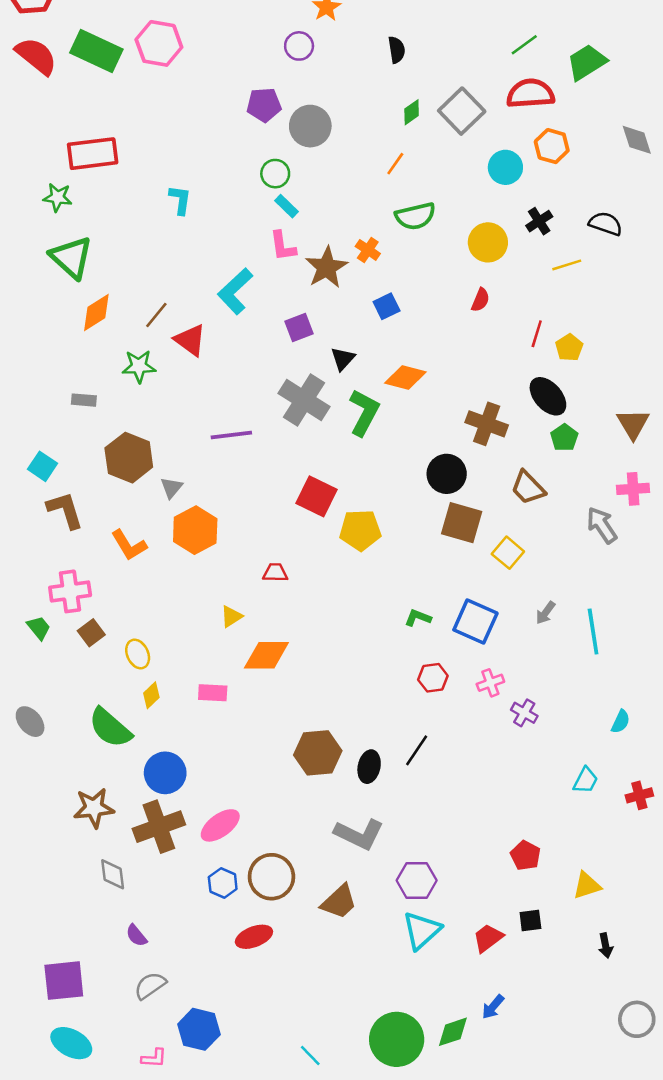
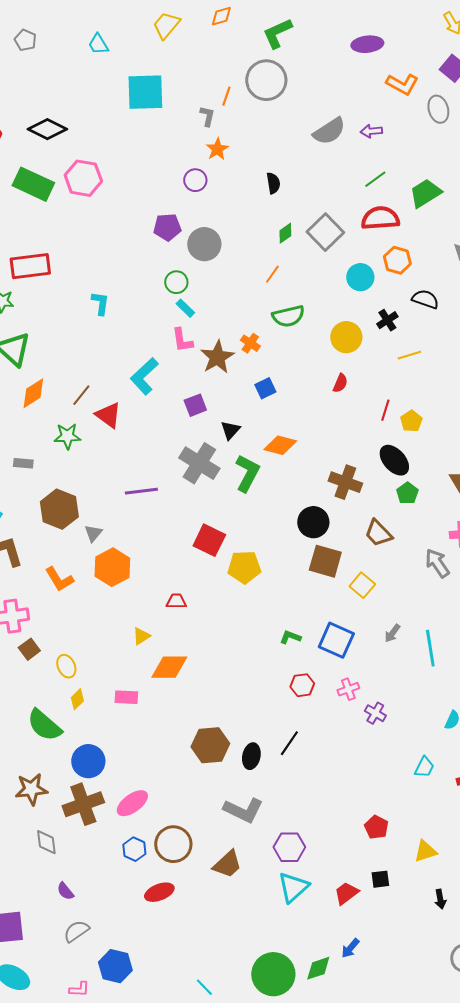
black semicircle: (606, 224) -> (425, 299), moved

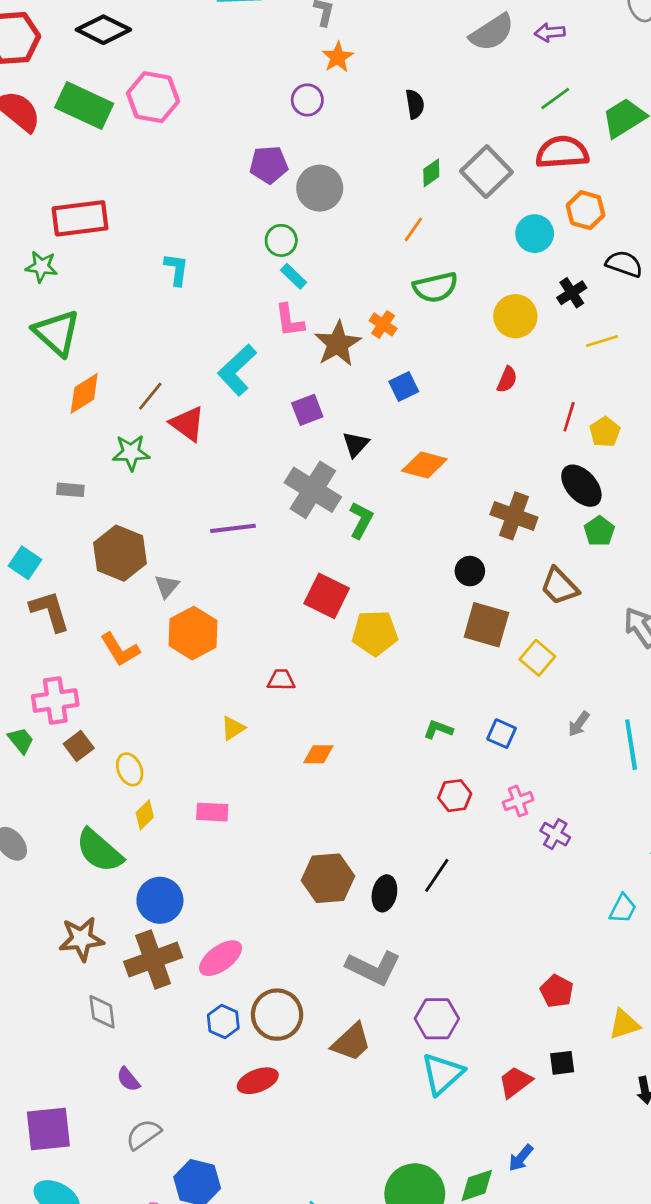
green L-shape: (247, 473) -> (361, 520), moved, size x0.7
black circle: (313, 522) -> (470, 571), size x0.7
blue square: (336, 640) -> (502, 734), size x0.6
orange diamond: (169, 667) -> (318, 754), moved, size x0.6

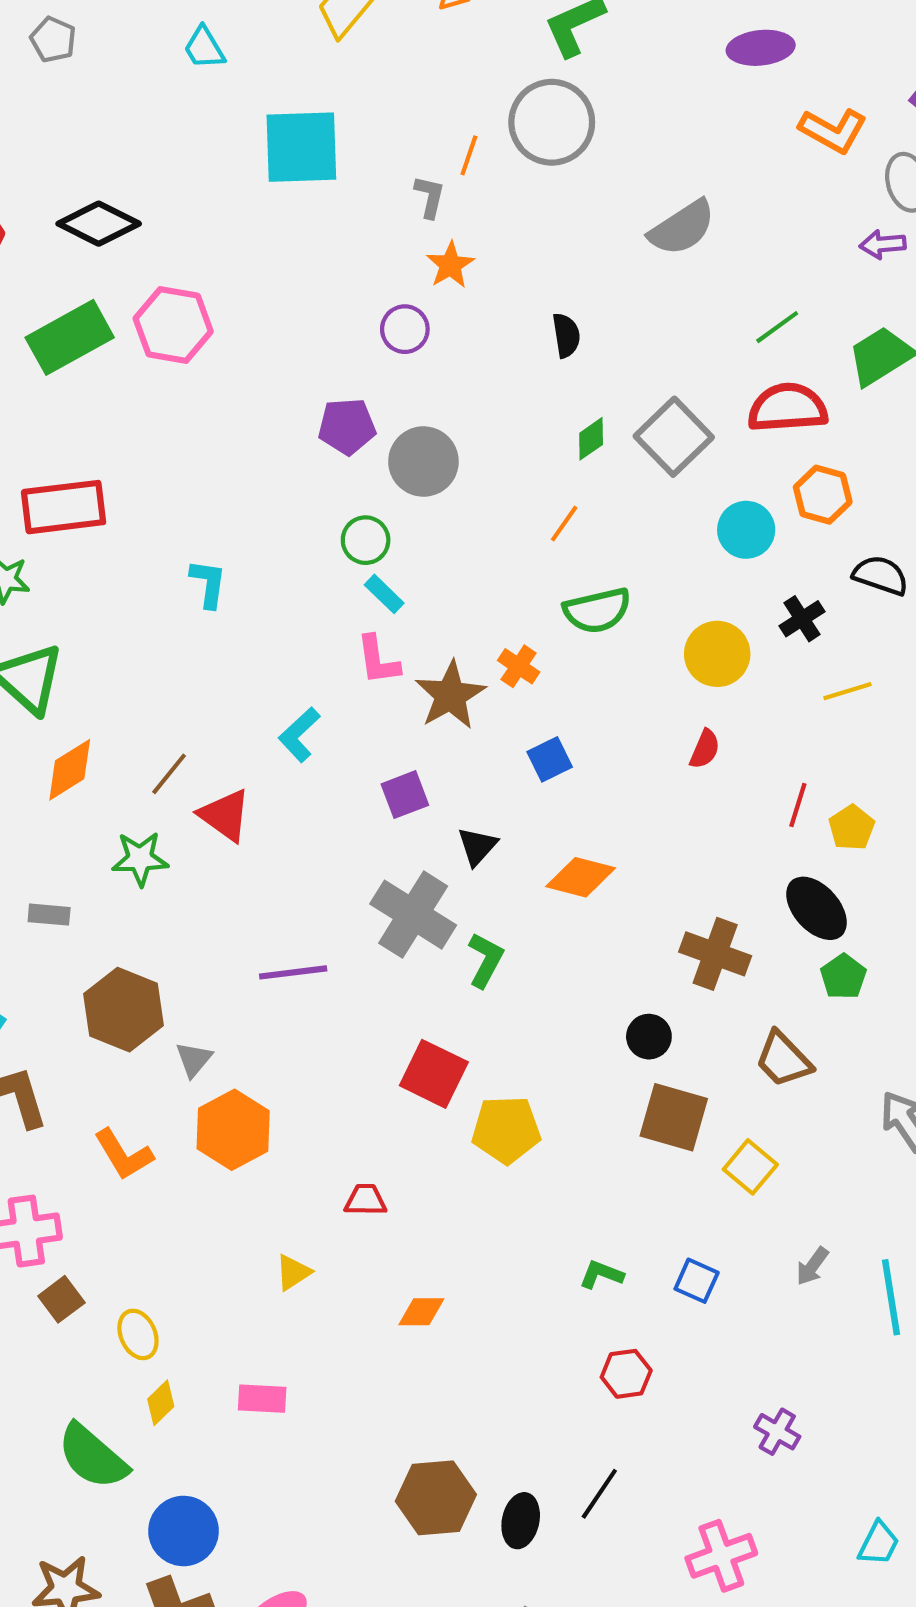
purple arrow: (550, 32) -> (883, 244), moved
green rectangle: (84, 105) -> (70, 337), turned -54
cyan L-shape: (237, 370) -> (299, 735), size x0.7
pink cross: (518, 801) -> (721, 1556), moved, size x1.5

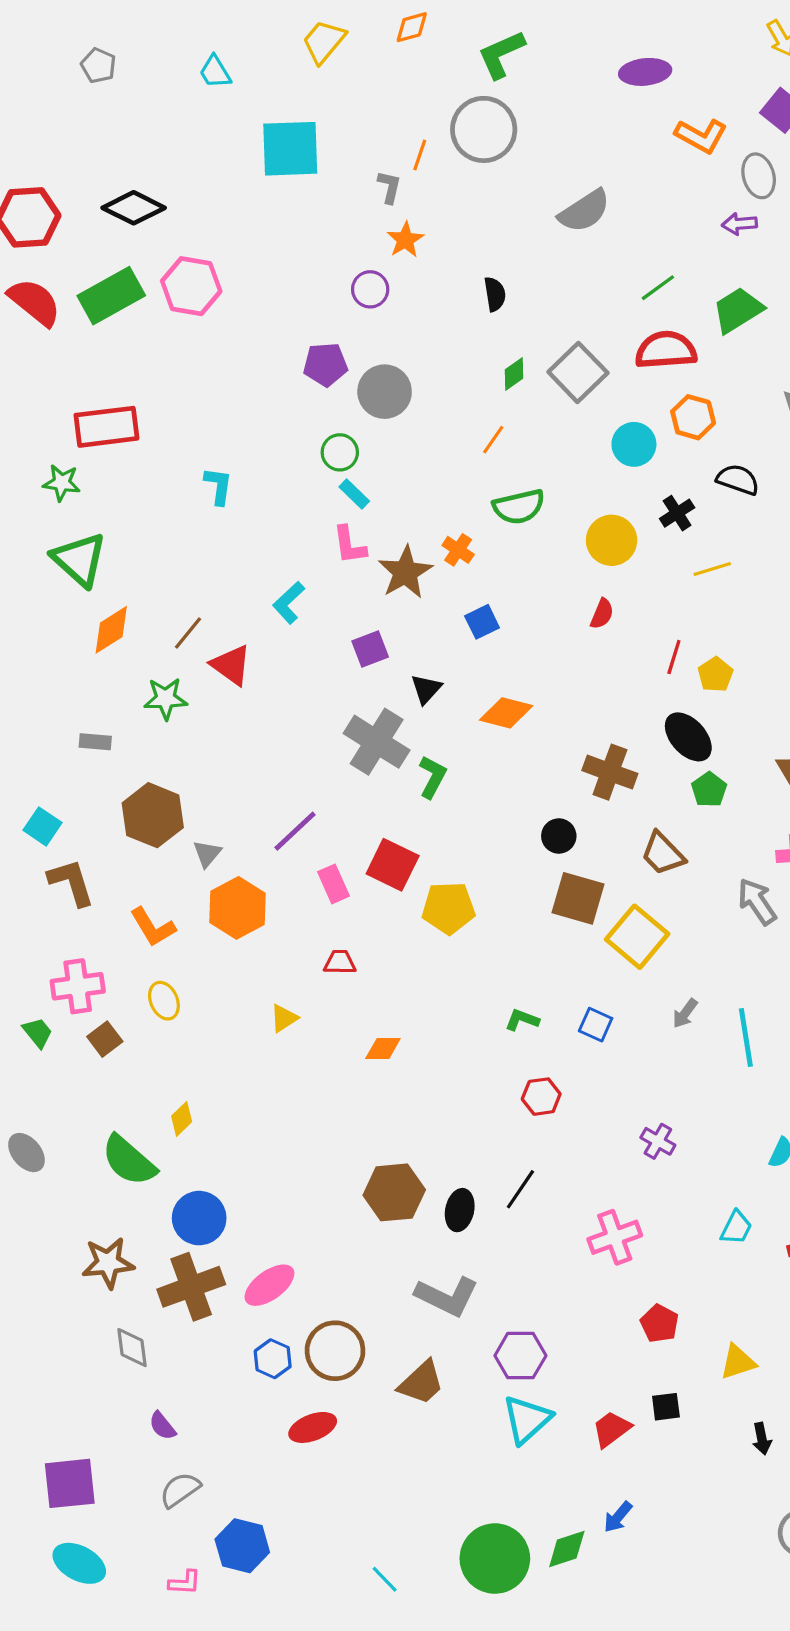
purple line: (293, 972) -> (295, 831), moved, turned -36
yellow square: (750, 1167) -> (637, 937), size x1.5
yellow ellipse: (138, 1334) -> (164, 1001), moved
pink rectangle: (262, 1399) -> (333, 884), moved, turned 63

